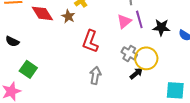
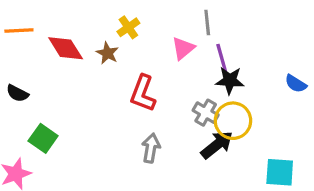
pink triangle: (124, 21) -> (183, 48), moved
black star: (161, 27) -> (230, 80), moved
black arrow: (136, 73) -> (217, 145), size x1.5

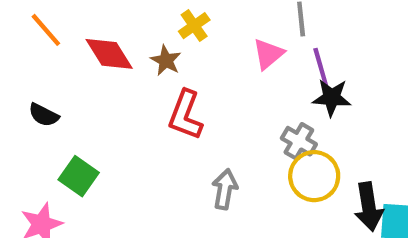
orange line: (19, 31) -> (46, 30), turned 52
red L-shape: (143, 93) -> (185, 115), moved
yellow circle: (233, 121) -> (314, 176), moved
black arrow: (217, 145) -> (369, 207), moved, turned 120

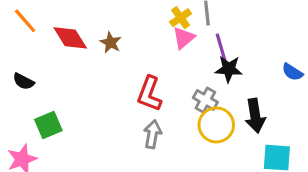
yellow cross: (194, 26) -> (181, 18), moved
red L-shape: (185, 115) -> (149, 94), moved
green square: (79, 176) -> (48, 125), turned 32
black arrow: (369, 207) -> (255, 116), moved

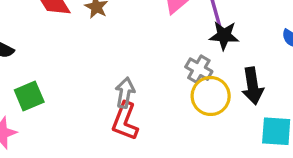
red L-shape: (149, 94) -> (125, 121), moved
gray arrow: (153, 134) -> (125, 93), moved

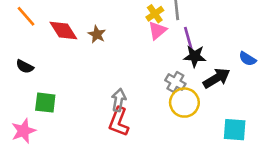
black arrow: (253, 86) -> (217, 78), moved, turned -112
green square: (29, 96) -> (45, 103), turned 30

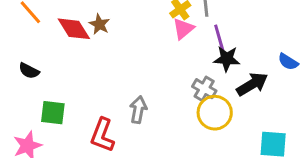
brown star: (97, 34) -> (99, 24), moved
red L-shape: (119, 122) -> (102, 135), moved

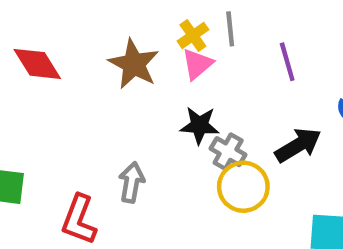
brown star: (99, 24) -> (134, 64), moved, size x1.6
purple line: (219, 38) -> (287, 62), moved
black star: (227, 59) -> (200, 125), moved

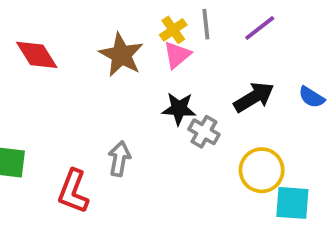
purple line: (287, 62) -> (260, 28), moved, turned 68
black arrow: (298, 145) -> (254, 97), moved
yellow circle: (243, 187) -> (262, 170), moved

